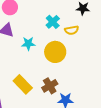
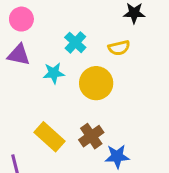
cyan cross: (53, 22) -> (75, 42), moved

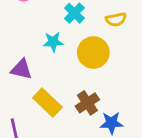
purple triangle: (19, 55) -> (21, 69), moved

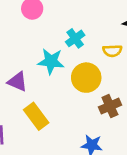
cyan star: (53, 42) -> (51, 61), size x1.4
brown cross: (87, 103) -> (110, 106), moved

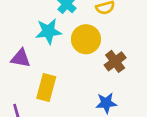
yellow rectangle: (36, 116) -> (46, 88), turned 65

